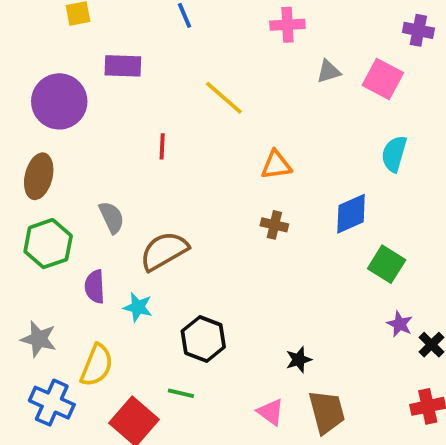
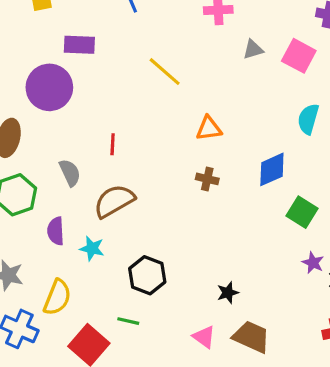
purple circle: (59, 101) -> (49, 87), moved
red line: (162, 146) -> (113, 144), moved
brown trapezoid: (327, 412) -> (251, 337), turned -51

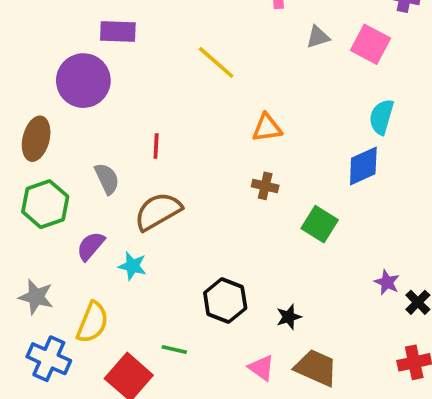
blue diamond: (272, 169) -> (363, 166), moved
green square: (302, 212) -> (320, 224), moved
purple semicircle: (56, 231) -> (91, 246), turned 44
black hexagon: (147, 275) -> (225, 300), moved

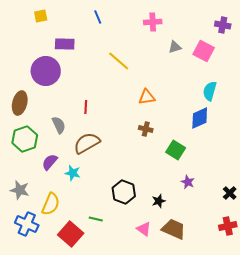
purple star: (387, 282) -> (188, 182), moved

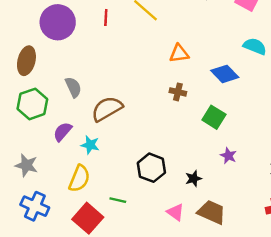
cyan semicircle: (210, 91) -> (255, 46), turned 96
red line: (86, 107) -> (106, 17), moved
blue diamond: (200, 118) -> (225, 74), moved, turned 70
yellow semicircle: (51, 204) -> (79, 179), moved

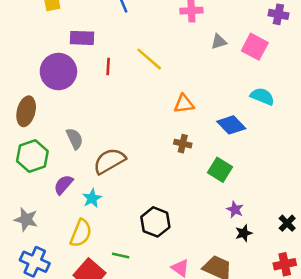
cyan star: (90, 145) -> (92, 198), turned 30
black star: (194, 179) -> (244, 233), moved

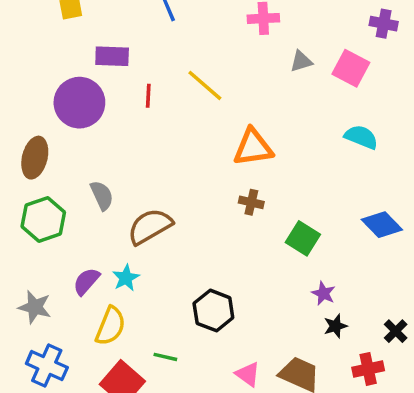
orange triangle: (184, 104) -> (253, 147), size x1.4
blue diamond: (231, 125) -> (382, 225), moved
purple semicircle: (63, 185) -> (86, 281), moved
black cross: (287, 223) -> (396, 331), moved
red cross: (285, 264) -> (368, 369), moved

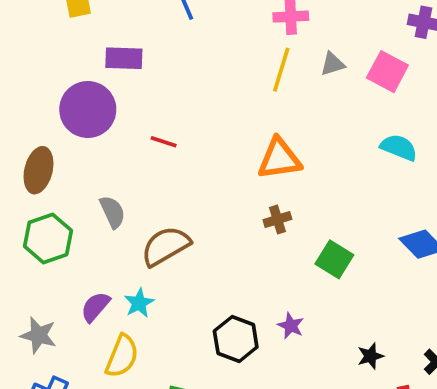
yellow line: (205, 85) -> (281, 70), moved, turned 66
red line: (148, 96) -> (164, 142), moved, turned -75
brown cross: (251, 202) -> (277, 219), turned -30
purple star: (323, 293) -> (291, 326), moved

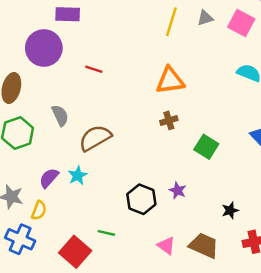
yellow semicircle: (122, 356) -> (39, 210), moved, size x0.7

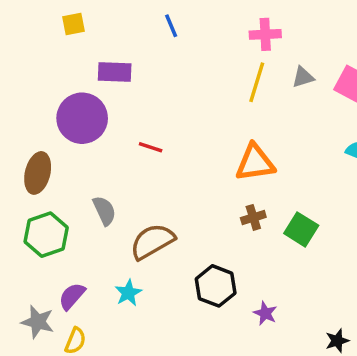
green square: (206, 147) -> (301, 229), moved
purple semicircle: (49, 178) -> (72, 296), moved
black hexagon: (141, 199) -> (216, 286), moved

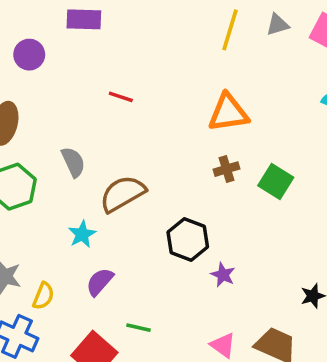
purple circle: (82, 118) -> (29, 55), moved, size x0.6
cyan star: (128, 293) -> (82, 234), moved
purple semicircle: (72, 296) -> (100, 282), moved
purple star: (265, 313) -> (223, 275), moved

